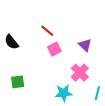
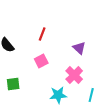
red line: (47, 31) -> (42, 34), turned 72
pink square: (54, 49) -> (41, 61), moved

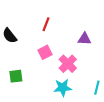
purple triangle: (79, 48) -> (84, 39), turned -40
pink cross: (74, 75) -> (68, 64), moved

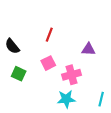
pink cross: (68, 64) -> (72, 75), turned 30
green square: (16, 76) -> (19, 74), moved, turned 32

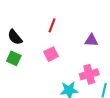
green square: (19, 74) -> (14, 58), moved
pink cross: (72, 75) -> (89, 74), moved

